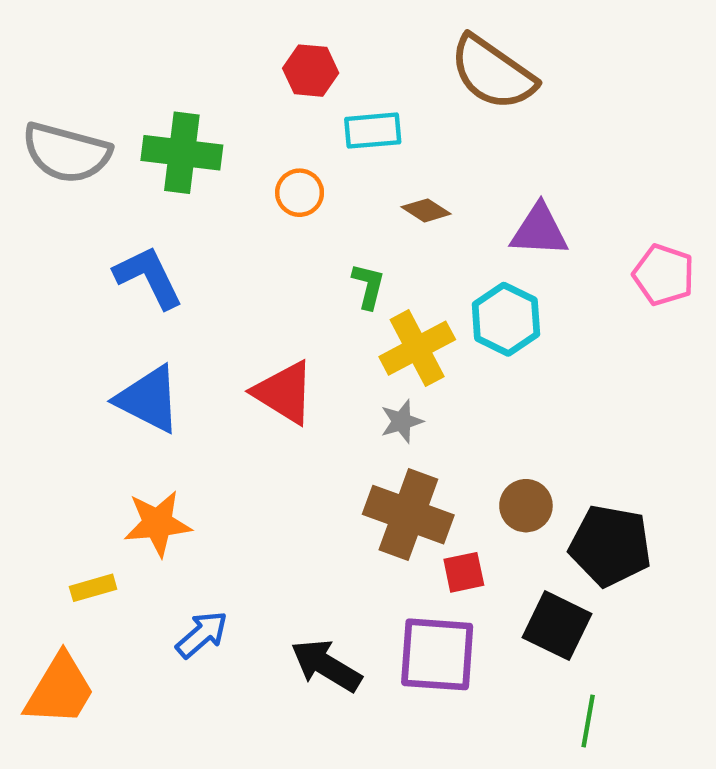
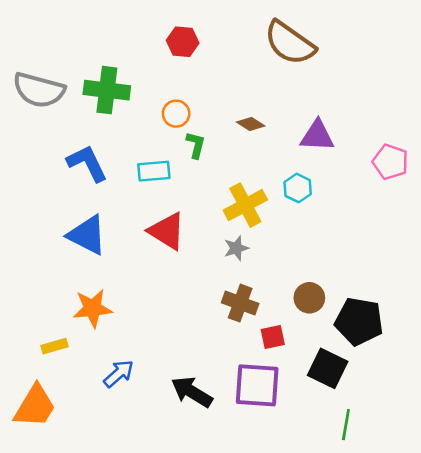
cyan rectangle: (373, 131) -> (154, 171), moved
green L-shape: (368, 286) -> (196, 145), moved
cyan hexagon: (506, 319) -> (298, 188), size x0.7
brown cross: (408, 515) -> (240, 303), size x0.7

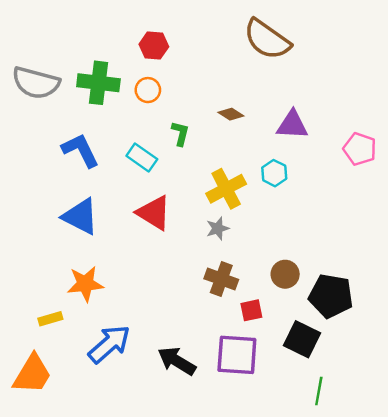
red hexagon: (183, 42) -> (154, 45), moved
orange circle: (176, 114) -> (148, 90), moved
cyan rectangle: (154, 171) -> (142, 157), turned 40
blue arrow: (119, 374) -> (109, 344), size x1.5

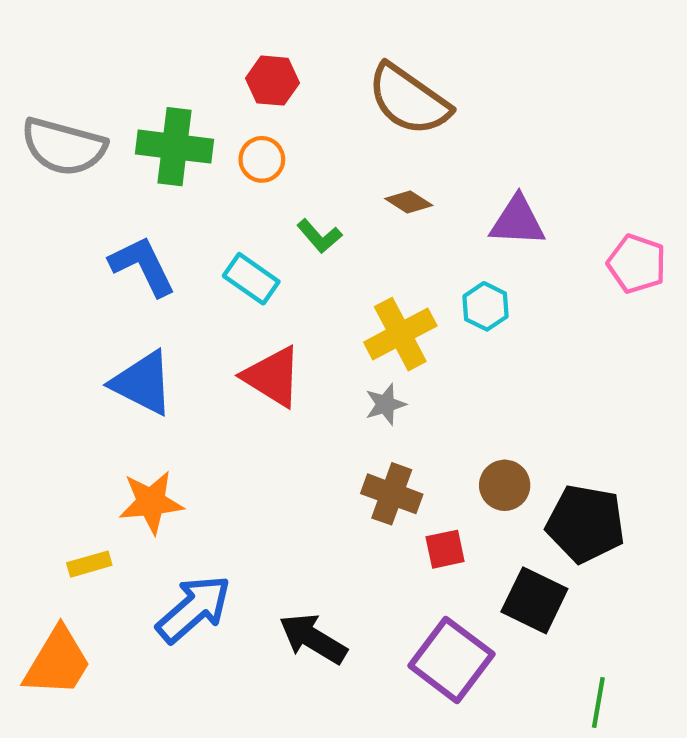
brown semicircle: (267, 39) -> (409, 100), moved
green L-shape: (180, 133) -> (319, 236), turned 125
purple square: (237, 355) -> (451, 660), moved, turned 33
green line: (319, 391) -> (598, 703), moved

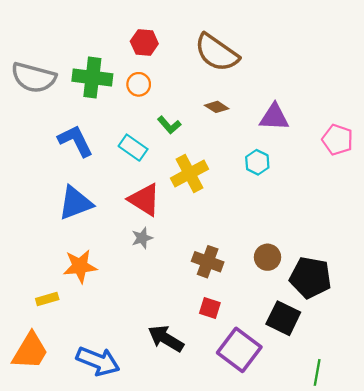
yellow cross: (400, 334) -> (190, 174), moved
blue triangle: (143, 383) -> (75, 203), turned -48
gray star: (385, 404) -> (142, 238), moved
red square: (445, 549) -> (210, 308), moved, turned 30
blue arrow: (194, 609) -> (98, 361), moved, turned 63

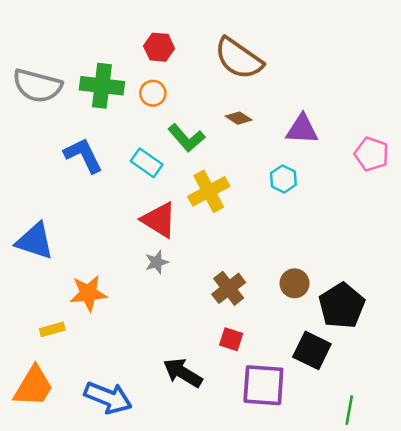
green L-shape: (169, 125) -> (186, 138), size x1.4
blue triangle: (75, 203) -> (35, 241), moved, turned 39
brown cross: (208, 262) -> (229, 288), turned 32
black pentagon: (310, 278) -> (342, 306), turned 30
purple square: (239, 350) -> (263, 385), turned -33

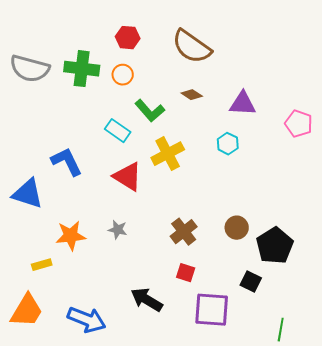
blue L-shape: (83, 155) -> (67, 162), moved
gray star: (157, 262) -> (118, 230), moved, turned 30
black square: (312, 350) -> (251, 282), size x0.7

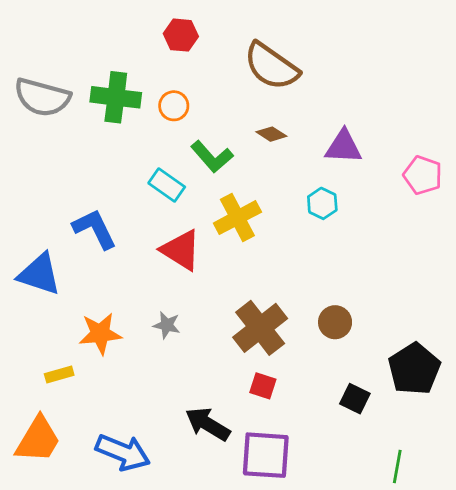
red hexagon: (128, 38) -> (181, 35), moved
brown cross: (184, 232) -> (260, 328), size x1.4
black pentagon: (275, 246) -> (414, 369), moved
purple square: (212, 310) -> (266, 455), moved

